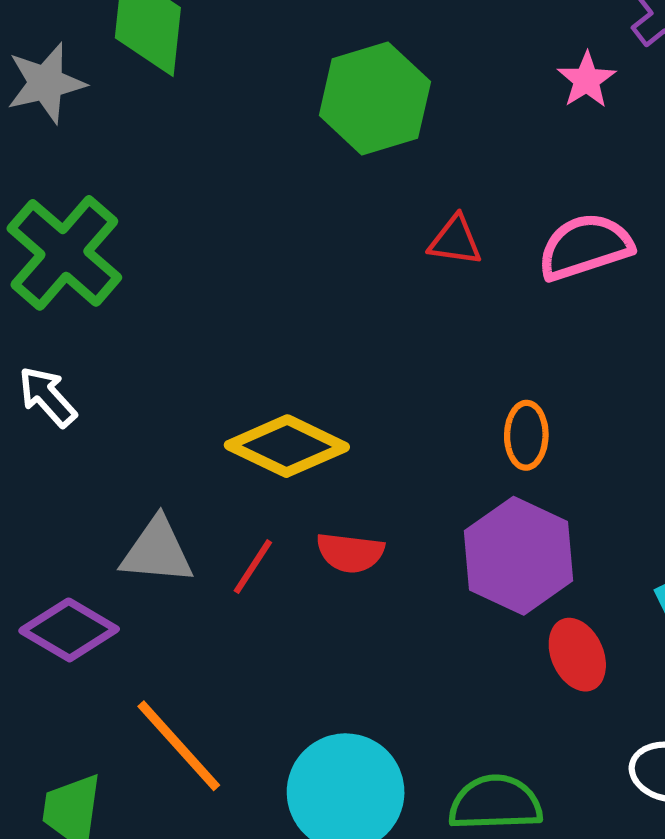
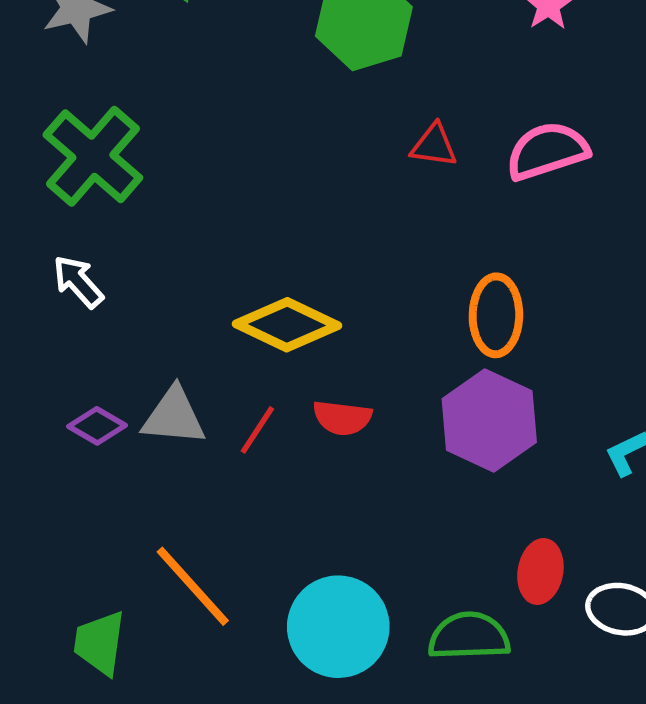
orange ellipse: (526, 435) -> (496, 315), size x1.4
purple diamond: (69, 630) -> (97, 426), moved, size x0.7
red ellipse: (577, 655) -> (540, 571), moved, turned 34

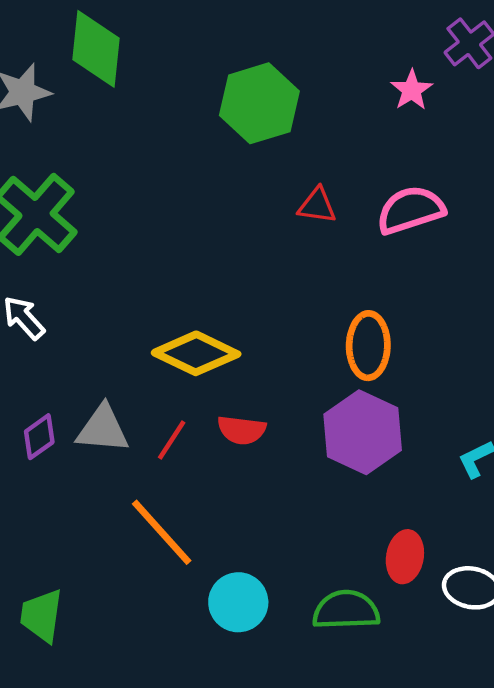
purple diamond: (97, 426) -> (39, 437), turned -66
orange line: (193, 586) -> (162, 532), moved
cyan circle: (338, 627) -> (238, 602), size x0.7

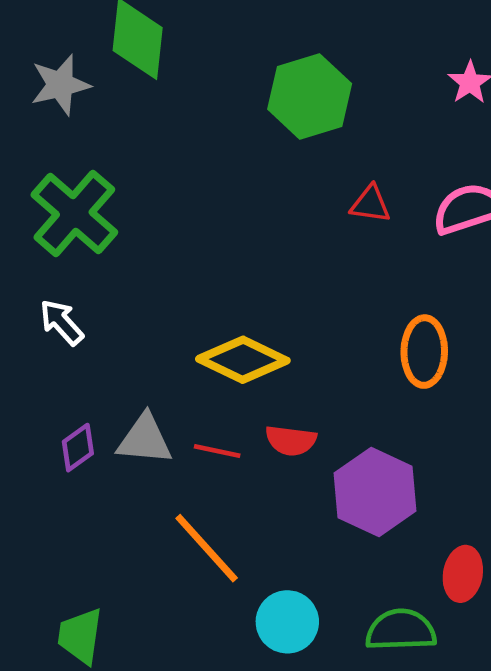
purple hexagon: (363, 432) -> (375, 492), moved
red line: (172, 440) -> (217, 451), turned 69

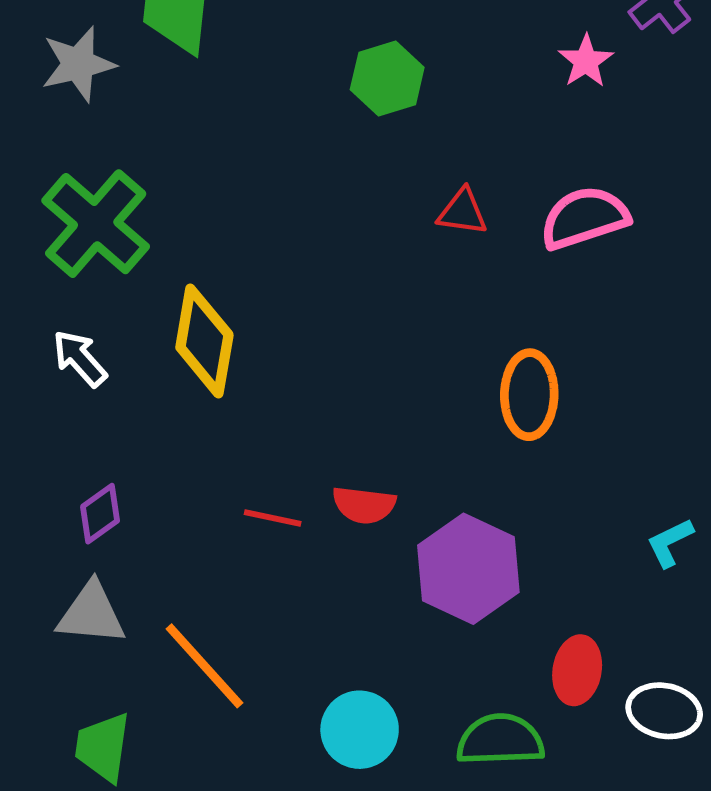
green hexagon: (310, 96) -> (387, 79), size x0.7
yellow diamond: (243, 360) -> (204, 341), moved, turned 74
gray triangle: (145, 439) -> (91, 614), moved
orange line: (207, 548) -> (204, 666), moved

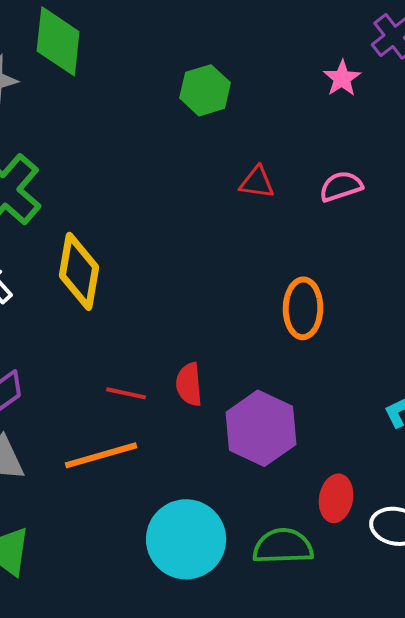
pink semicircle: (584, 218) -> (341, 186), size x0.7
red semicircle: (364, 505) -> (189, 384), turned 78
orange line: (204, 666) -> (101, 455), moved, turned -64
cyan circle: (360, 730) -> (186, 539), size x1.5

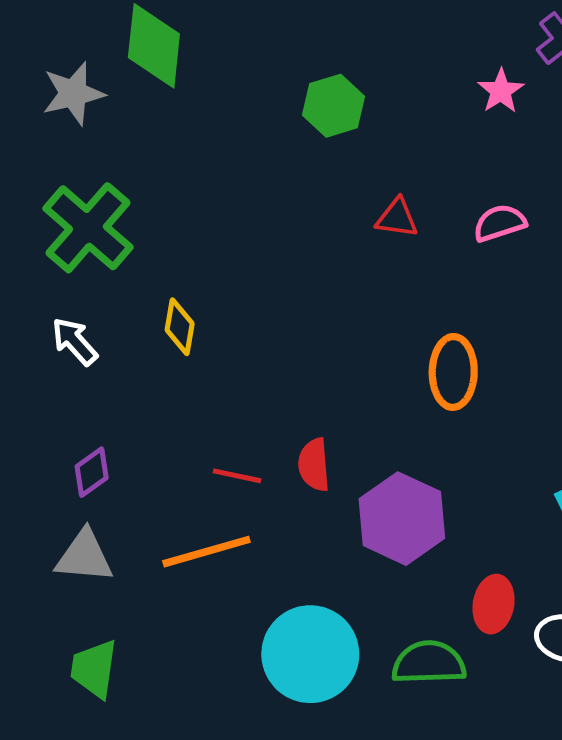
yellow diamond: (79, 271) -> (180, 327), size x0.6

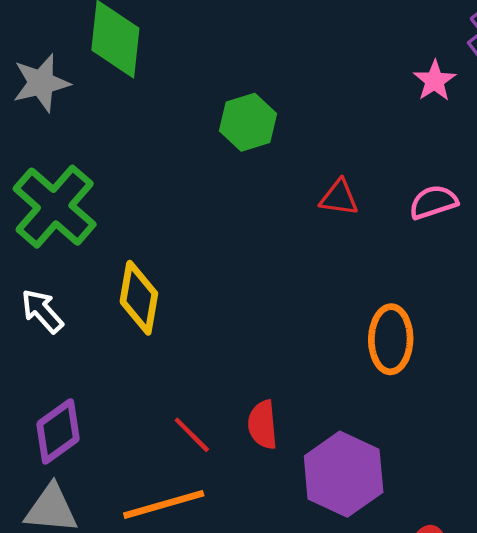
green hexagon: (333, 106) -> (248, 122), moved
yellow diamond: (180, 327) -> (139, 298), size x1.4
purple diamond: (92, 472) -> (58, 431), size x1.4
red line: (237, 476) -> (192, 435), turned 33

